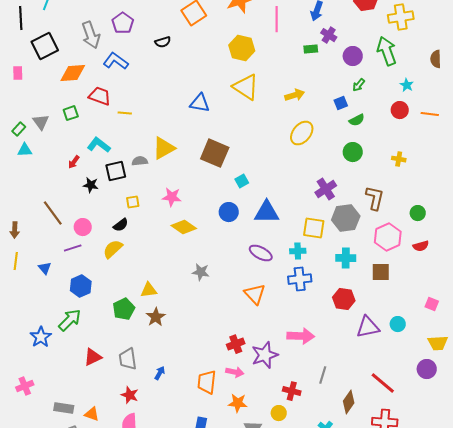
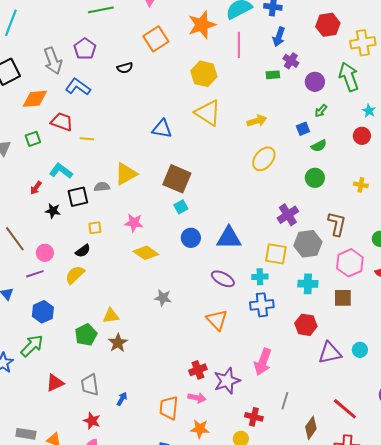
cyan square: (242, 181) -> (181, 207), moved
pink arrow: (301, 336) -> (263, 362), turned 108

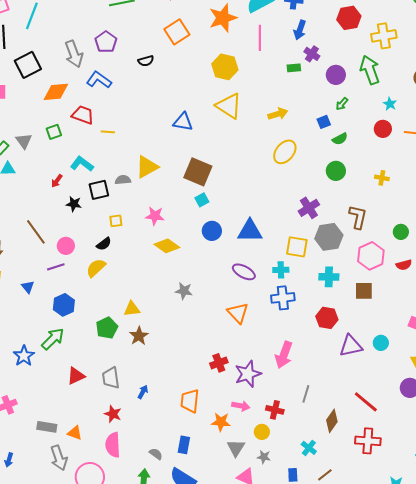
pink arrow: (197, 398) -> (241, 406), moved

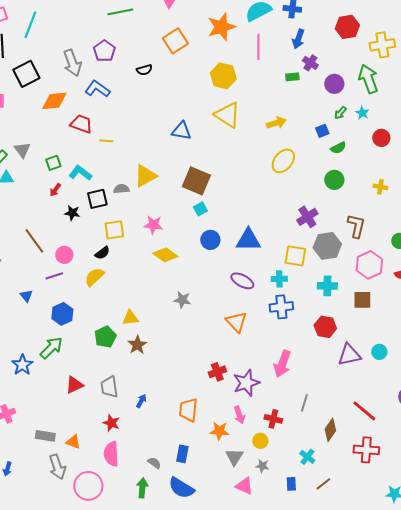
cyan star: (390, 104) -> (362, 113), moved
green square: (54, 132) -> (53, 163), moved
yellow square: (116, 221) -> (114, 230), size x1.5
pink arrow: (241, 406) -> (239, 415), turned 60

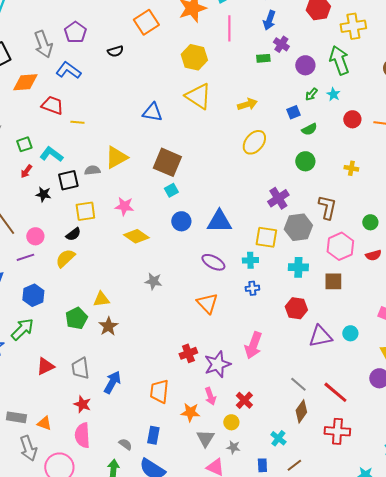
blue cross: (281, 307) -> (252, 288), size x0.6
blue arrow: (141, 401) -> (112, 382), size x1.6
gray line: (304, 403) -> (298, 384), moved, turned -66
red cross: (273, 419) -> (244, 400), turned 30

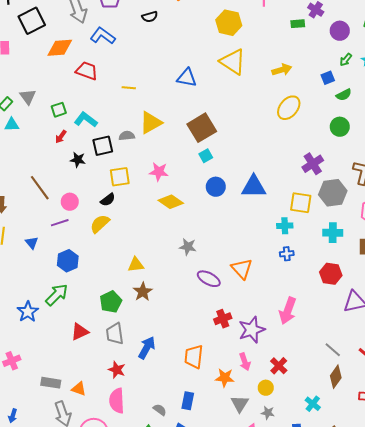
yellow line: (77, 122) -> (129, 88), moved
brown square: (167, 162) -> (202, 128), turned 36
purple ellipse: (213, 262) -> (209, 279), moved
green pentagon: (76, 318) -> (111, 302), moved

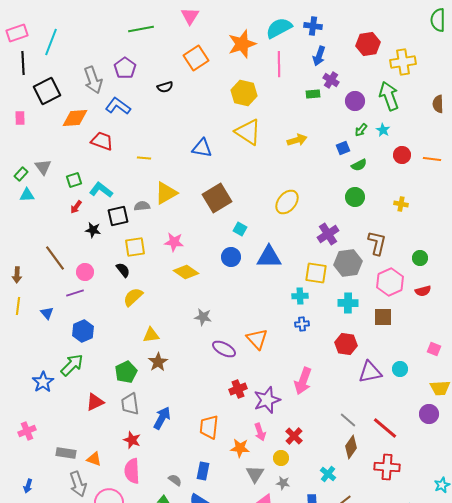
yellow ellipse: (289, 108) -> (287, 202), moved
cyan square: (206, 156) -> (240, 229), moved, turned -32
black semicircle: (108, 200) -> (123, 270), turned -91
yellow semicircle: (100, 224) -> (133, 297), moved

